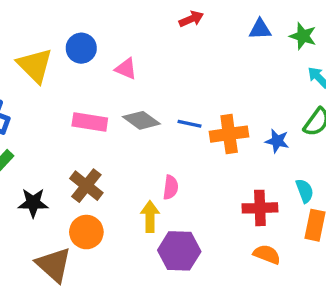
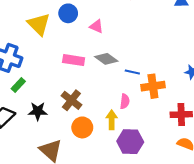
blue line: (190, 124) -> (132, 72), moved
orange cross: (229, 134) -> (153, 86), moved
orange circle: (86, 232) -> (82, 127), moved

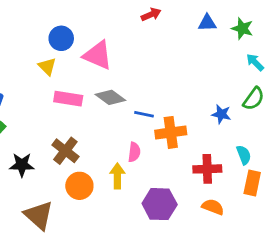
yellow triangle: (39, 24) -> (47, 66), moved, size x0.6
pink triangle: (96, 26) -> (98, 55), size x1.6
purple hexagon: (130, 142) -> (160, 204), moved

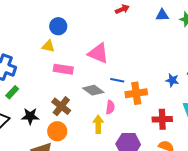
pink triangle: (98, 55) -> (98, 53), moved
yellow triangle: (47, 66) -> (48, 46), turned -32
gray diamond: (110, 97) -> (93, 90), moved
orange circle: (79, 186) -> (57, 131), moved

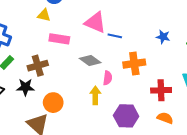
blue line: (117, 80) -> (115, 36), moved
blue star: (172, 80) -> (163, 37), moved
brown cross: (61, 106) -> (38, 66), moved, turned 36

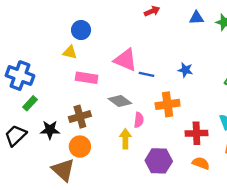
blue star: (163, 37) -> (185, 70), moved
brown cross: (38, 66) -> (80, 117), moved

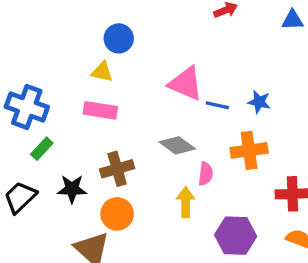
blue star: (185, 70) -> (259, 102), moved
pink rectangle: (87, 78) -> (100, 110), moved

